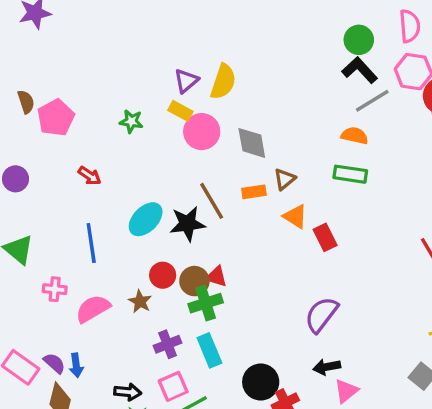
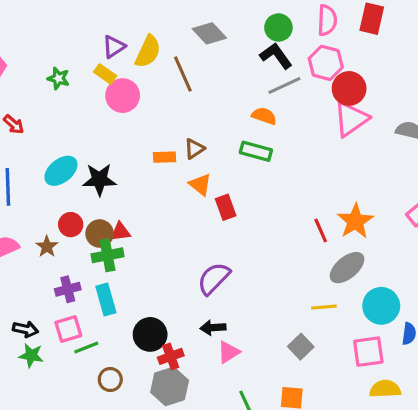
gray diamond: (252, 143) -> (209, 33), moved, turned -40
brown line: (212, 201) -> (183, 74), moved
red triangle: (216, 277) -> (120, 232), turned -30

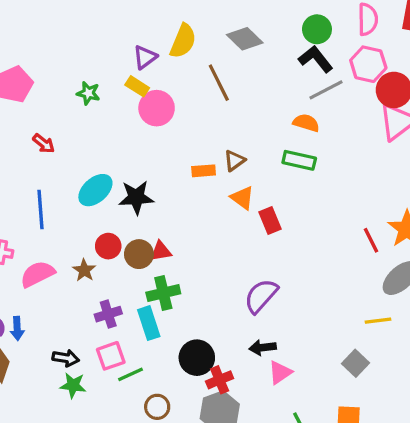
yellow semicircle: (148, 52) -> (183, 41), moved
green cross: (108, 255) -> (163, 293), moved

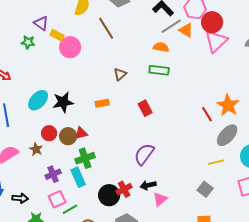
purple triangle: (145, 57) -> (41, 23), moved, turned -42
orange rectangle: (204, 171) -> (102, 103), moved
orange triangle: (242, 198) -> (186, 30), moved
black arrow: (66, 358) -> (20, 198), moved
red cross: (220, 380) -> (124, 189), moved

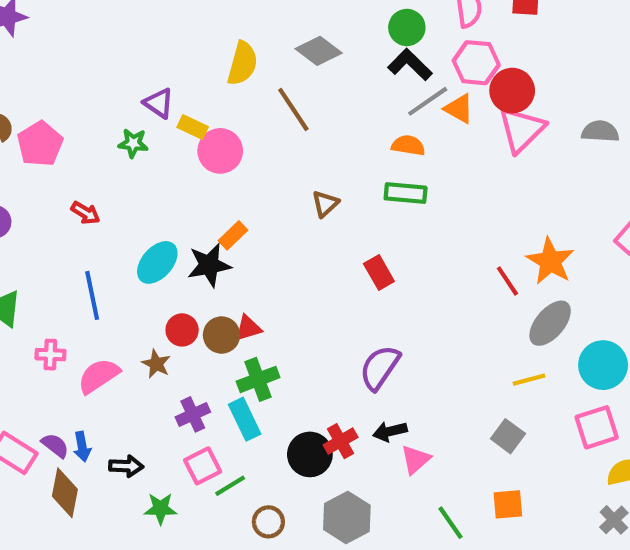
orange rectangle: (102, 103) -> (233, 235), moved, turned -32

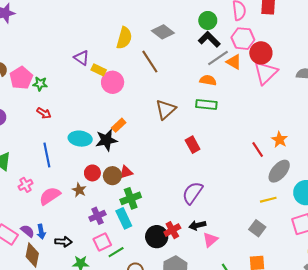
green star: (133, 143) -> (40, 84), moved
brown triangle: (325, 204) -> (166, 109), size x1.5
orange star: (550, 261) -> (280, 140), size x0.7
cyan ellipse: (157, 262) -> (80, 139), turned 55
pink cross: (50, 355) -> (25, 185), turned -32

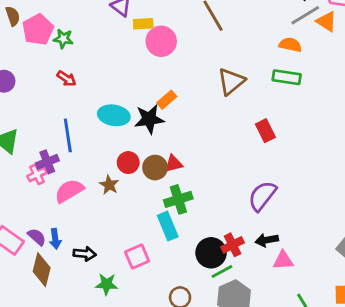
yellow rectangle: (99, 70) -> (143, 24), turned -32
purple cross: (97, 216) -> (47, 162), moved
pink triangle: (210, 240) -> (283, 260), turned 35
green line: (116, 252) -> (222, 272), moved

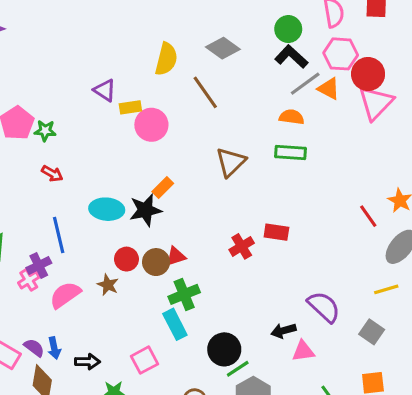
red rectangle: (265, 131) -> (276, 232), moved, turned -50
purple semicircle: (262, 196) -> (324, 307), moved, turned 100
red cross: (233, 245) -> (242, 246), moved

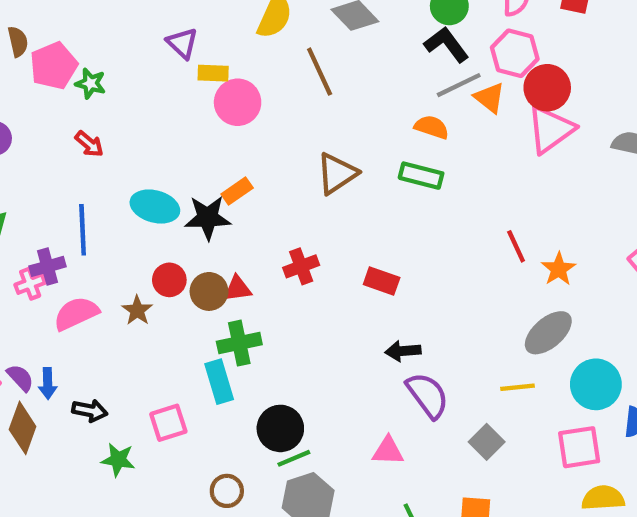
red line: (368, 216) -> (516, 246), moved
red cross: (242, 246) -> (301, 266), moved
black arrow: (283, 331) -> (403, 351), moved

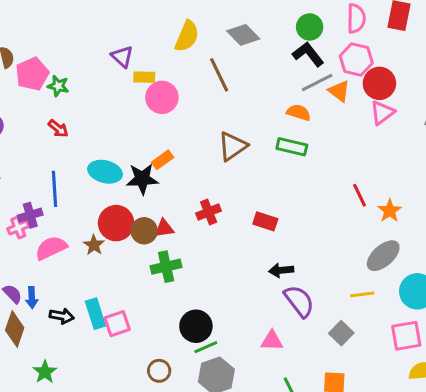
pink triangle: (551, 129) -> (382, 113), size x0.7
red circle: (169, 280) -> (116, 223), size x1.5
cyan rectangle: (219, 382) -> (95, 314), moved
green star: (118, 460) -> (45, 372), moved, turned 30

